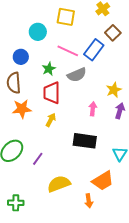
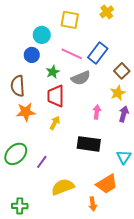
brown square: (113, 33) -> (122, 71), moved
blue circle: (21, 57) -> (32, 55), moved

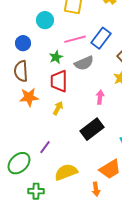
pink line: (72, 54) -> (75, 39), turned -40
blue circle: (32, 55) -> (23, 43), moved
black rectangle: (89, 144) -> (92, 129), turned -45
green ellipse: (16, 154) -> (19, 163), moved
green cross: (20, 206) -> (36, 191), moved

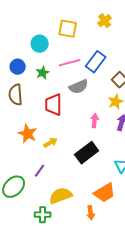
green star: (56, 57) -> (43, 73), moved
orange star: (29, 97) -> (28, 134), moved, turned 30
yellow arrow: (58, 108) -> (51, 143), moved, turned 32
green cross: (36, 191) -> (43, 215), moved

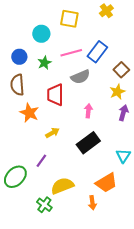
pink arrow: (95, 121) -> (88, 111), moved
orange star: (28, 134) -> (29, 113), moved
green cross: (43, 215) -> (44, 205), turned 35

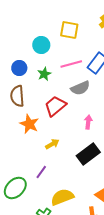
red trapezoid: (55, 95) -> (55, 106), turned 50

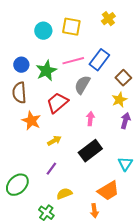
cyan circle: (41, 45) -> (43, 31), moved
green star: (44, 74) -> (46, 71), size x1.5
gray semicircle: (80, 88) -> (82, 85), turned 144
purple line: (41, 172) -> (51, 169), moved
yellow semicircle: (62, 197) -> (64, 194), size x0.7

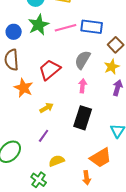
blue rectangle: (99, 60) -> (92, 27), turned 60
green star: (46, 71) -> (39, 25), moved
gray semicircle: (82, 85) -> (83, 60), moved
black rectangle: (90, 151) -> (83, 118), turned -35

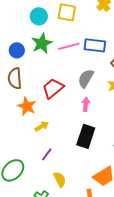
yellow arrow: (47, 108) -> (42, 126), moved
yellow semicircle: (57, 161) -> (60, 179), turned 84

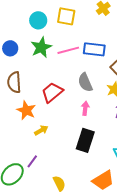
blue circle: (17, 50) -> (10, 48), moved
gray semicircle: (86, 78) -> (85, 82), turned -54
purple line: (47, 154) -> (32, 161), moved

